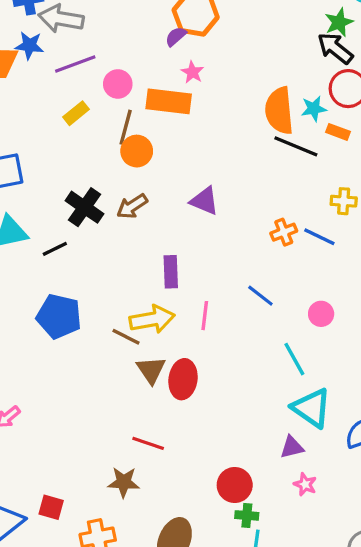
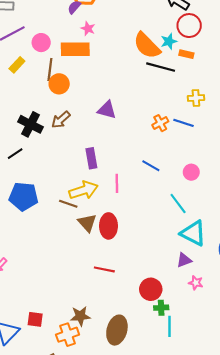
orange semicircle: (279, 111) -> (147, 46), turned -32
red line: (148, 443) -> (104, 269), moved
brown star: (124, 482) -> (80, 316), moved

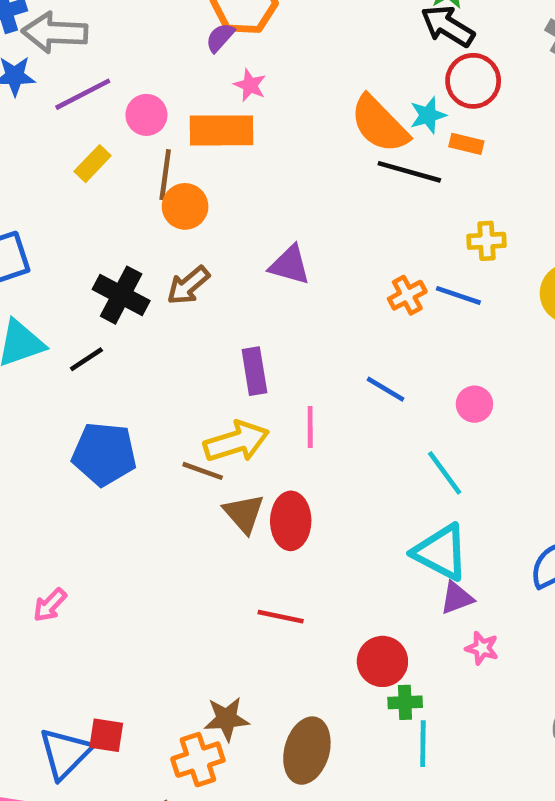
cyan triangle: (193, 233) -> (441, 552), moved
red square: (35, 319) -> (106, 735), moved

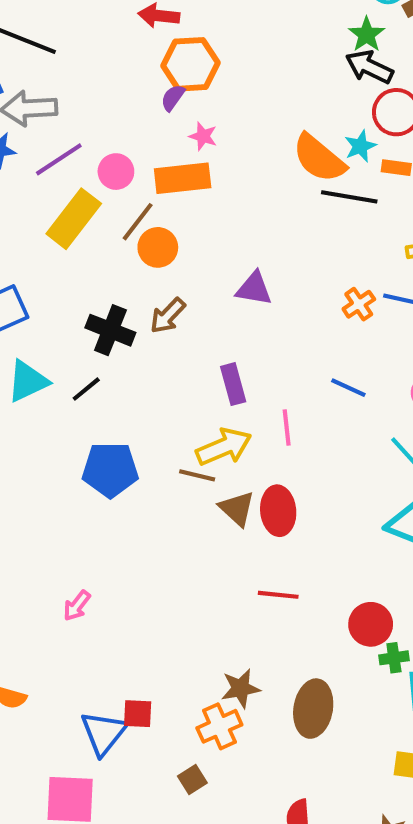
yellow rectangle: (93, 164) -> (74, 219), size x1.8
brown line: (165, 175) -> (138, 222), turned 36

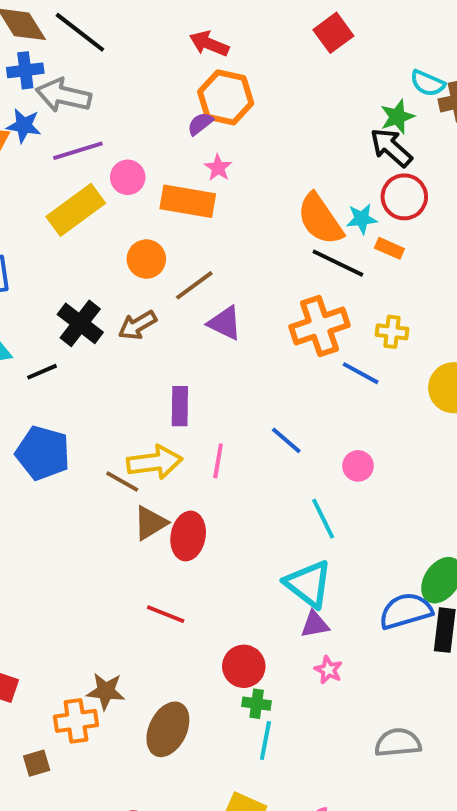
brown line: (138, 222) -> (194, 285), moved
orange cross: (359, 304) -> (319, 326), moved, size x1.8
brown triangle: (237, 509) -> (150, 523), turned 30

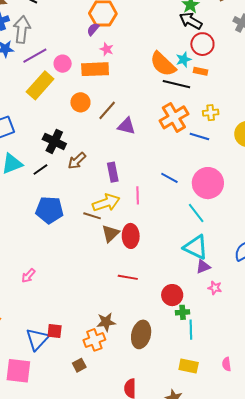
gray arrow: (64, 95) -> (22, 30), turned 96
brown arrow: (137, 325) -> (77, 161), moved
pink circle: (358, 466) -> (208, 183), size x2.0

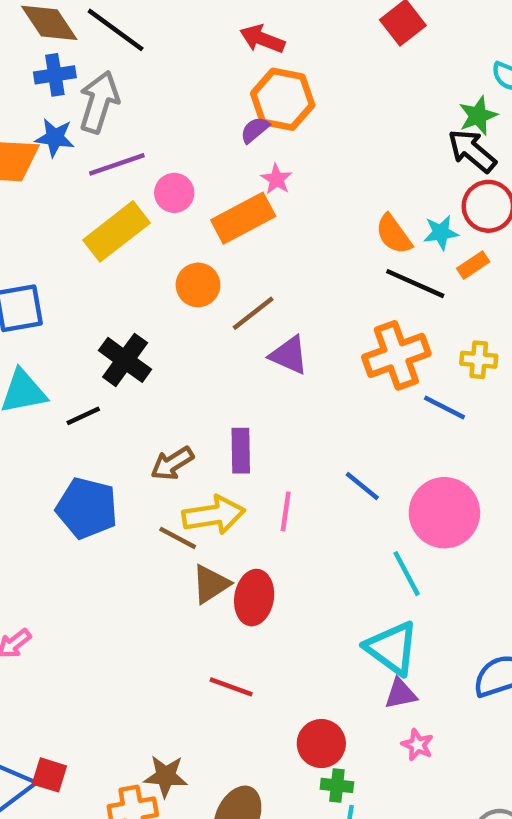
orange semicircle: (163, 64) -> (394, 234), size x0.7
orange rectangle: (95, 69) -> (243, 218), turned -36
orange rectangle: (201, 71) -> (473, 265), turned -56
brown arrow: (77, 161) -> (172, 463), moved

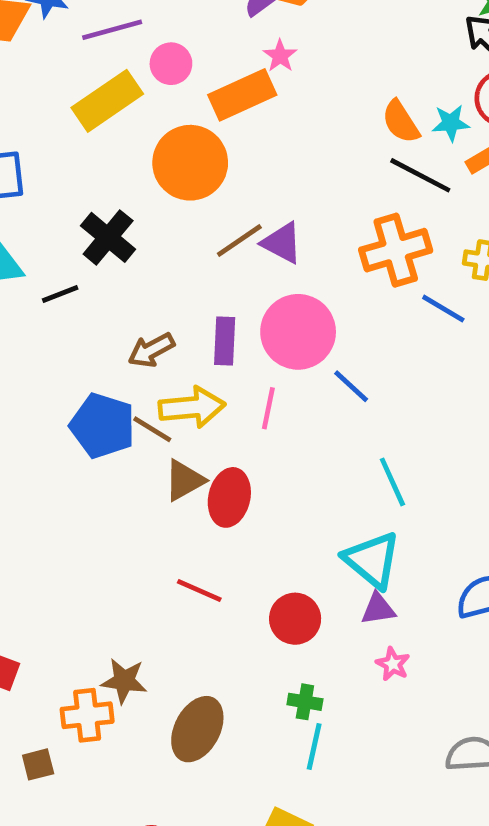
orange circle: (198, 285) -> (190, 163), size x1.6
brown line: (253, 313) -> (239, 240), moved
blue pentagon: (87, 508) -> (103, 426), moved
pink circle: (444, 513) -> (298, 332), moved
red circle: (321, 744) -> (295, 619), moved

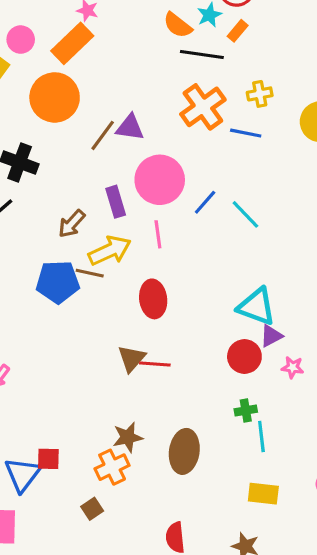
blue line: (351, 386) -> (205, 202), turned -72
brown triangle: (184, 480) -> (132, 358), moved
cyan line: (392, 482) -> (245, 214), moved
red circle: (295, 619) -> (244, 357), moved

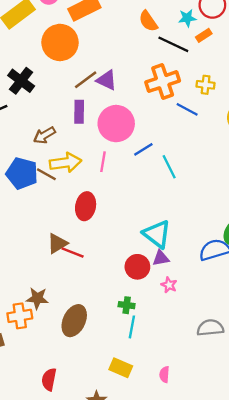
orange semicircle: (178, 25) -> (148, 21), moved
purple rectangle: (116, 202) -> (79, 112), moved

